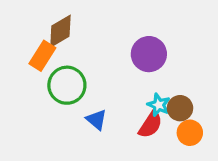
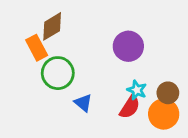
orange rectangle: (42, 56) -> (37, 48), turned -60
brown circle: (180, 108) -> (168, 93), moved
orange circle: (190, 133) -> (164, 114), size x1.4

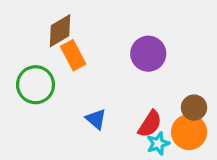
orange rectangle: (37, 48) -> (73, 55), moved
green circle: (58, 73) -> (36, 85), moved
cyan star: (137, 90) -> (158, 144), moved, turned 30

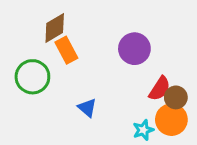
red semicircle: (150, 124) -> (160, 89), moved

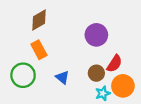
orange rectangle: (66, 50) -> (39, 50), moved
green circle: (32, 77) -> (23, 75), moved
brown circle: (176, 97) -> (96, 73), moved

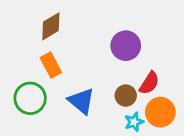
blue triangle: (62, 77) -> (81, 101), size x1.5

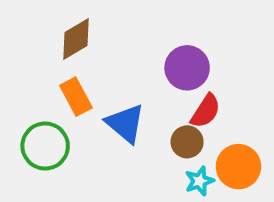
red semicircle: (149, 83) -> (206, 111), moved
blue triangle: (81, 101) -> (125, 123), moved

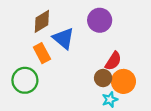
purple circle: (187, 68) -> (100, 20), moved
blue triangle: (125, 123) -> (63, 38), moved
orange circle: (238, 167) -> (123, 81), moved

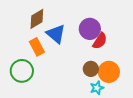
purple circle: (100, 20) -> (90, 29), moved
red semicircle: (113, 61) -> (100, 41), moved

